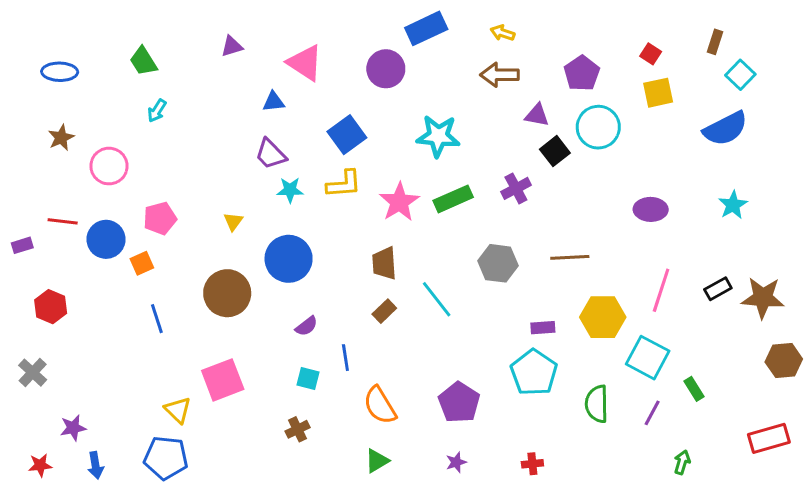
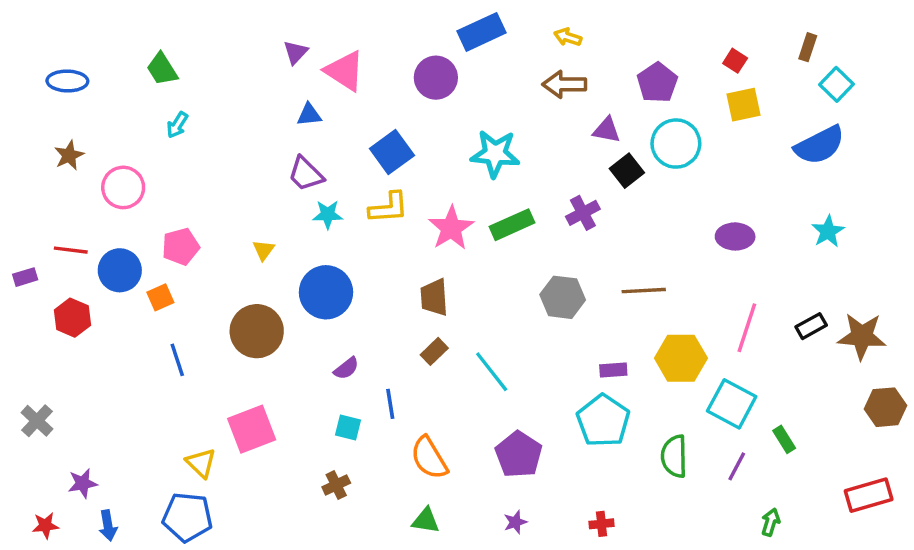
purple triangle: (232, 46) -> (296, 52), moved, turned -30
cyan line: (437, 299) -> (492, 372), moved
red hexagon: (51, 307) -> (72, 318), moved
green triangle: (377, 461) -> (426, 520), turned 40

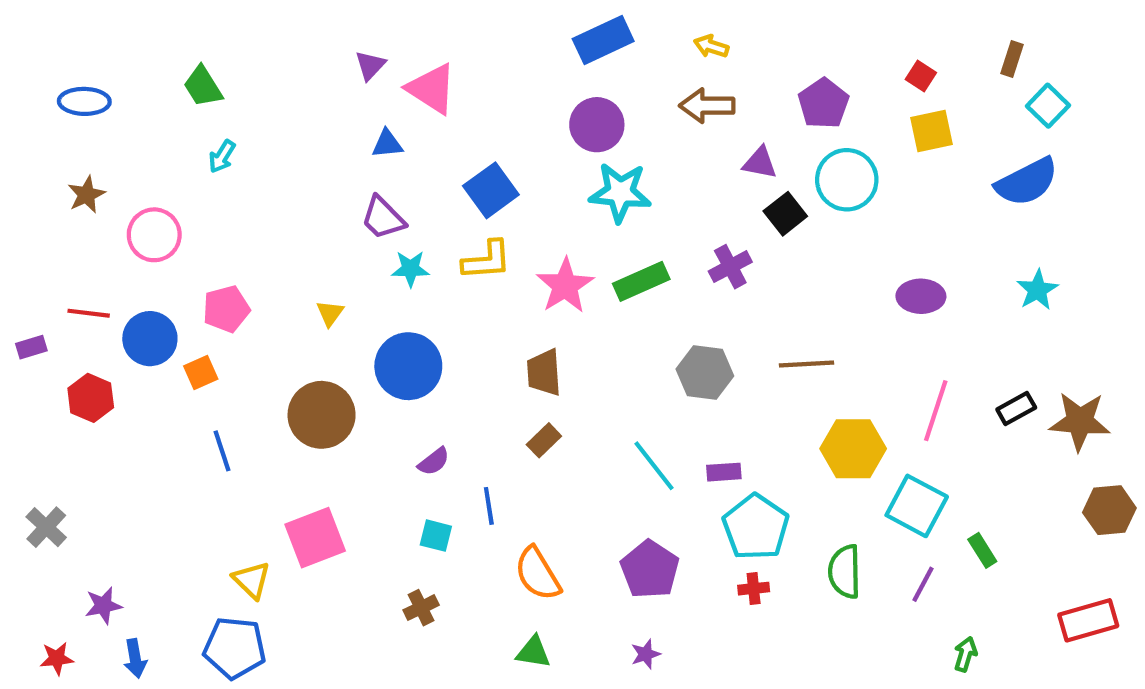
purple circle: (436, 78) -> (597, 125), moved
purple rectangle: (613, 370) -> (724, 472), moved
cyan line: (492, 372) -> (654, 466), moved
red cross: (602, 524) -> (754, 589), moved

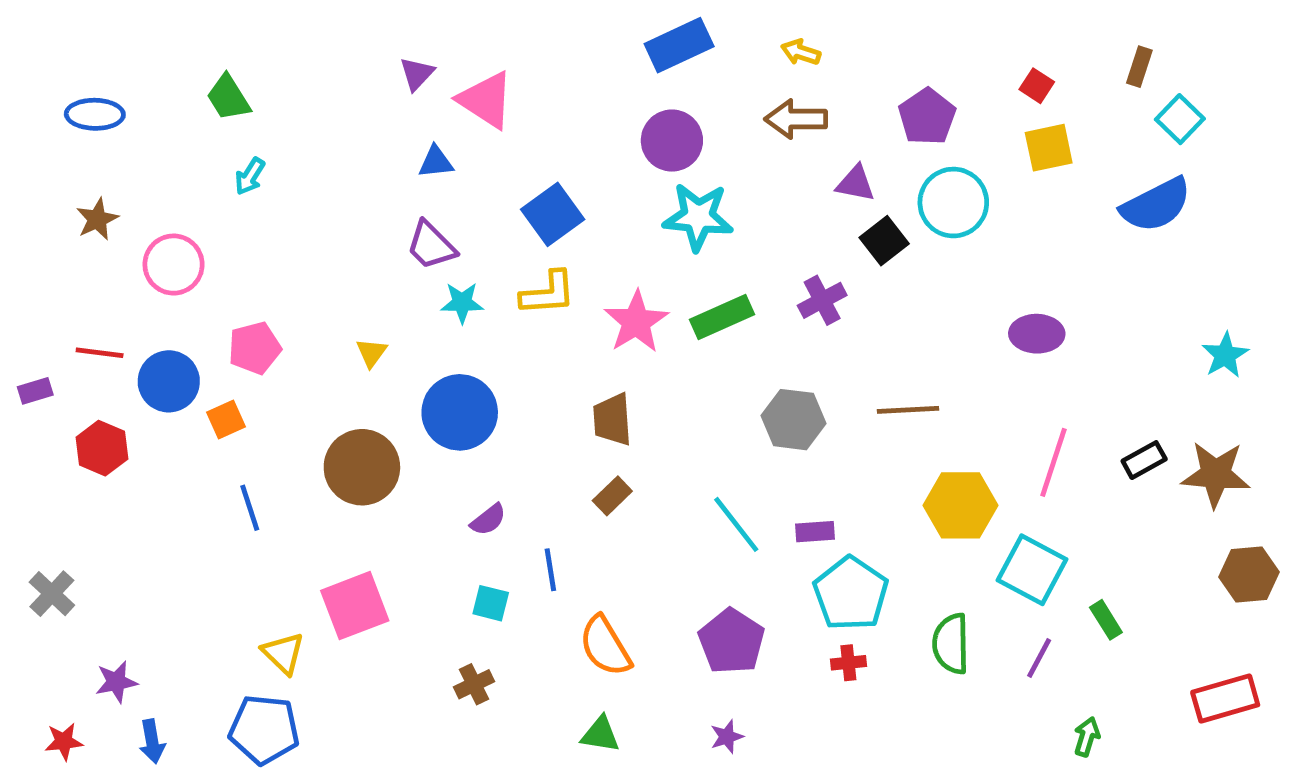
cyan star: (1037, 290) -> (1225, 355), moved

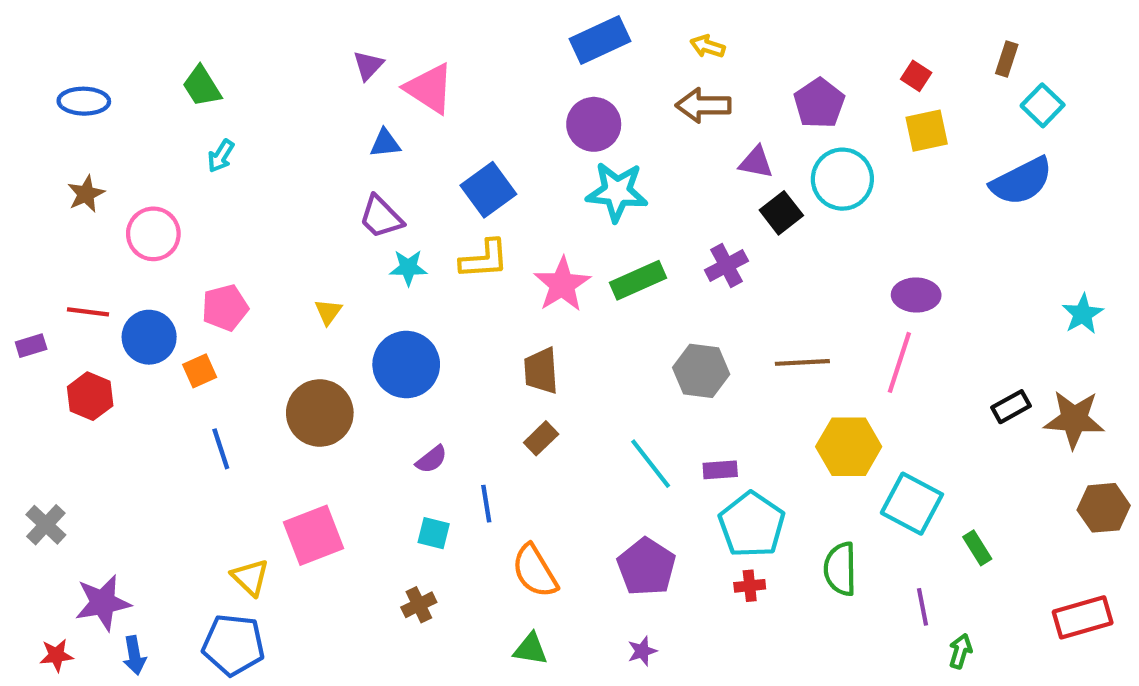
pink line: (1053, 462) -> (899, 362), moved
purple line: (1039, 658) -> (922, 607), moved, turned -39
purple star: (116, 682) -> (103, 603), size x1.5

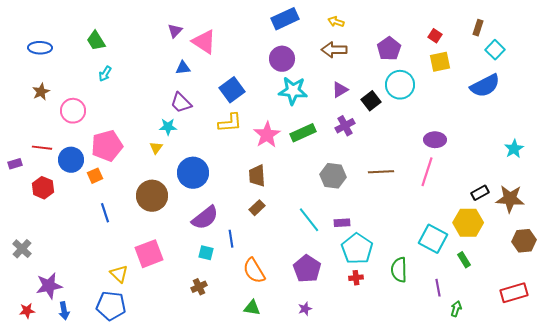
purple triangle: (756, 162) -> (340, 90), moved, turned -42
cyan star: (408, 268) -> (168, 127), moved
pink pentagon: (225, 308) -> (107, 146), size x1.4
yellow hexagon: (849, 447) -> (468, 223), moved
purple semicircle: (431, 459) -> (205, 218), size x1.8

